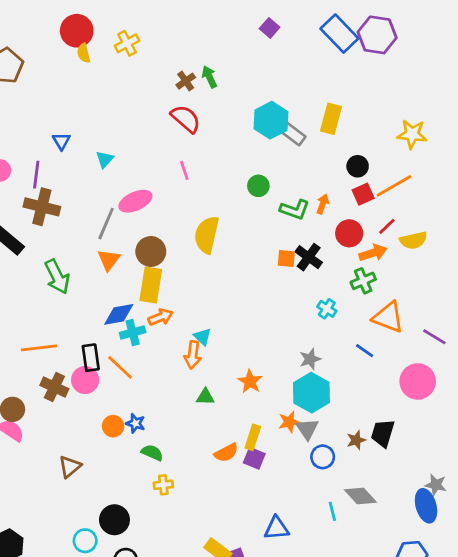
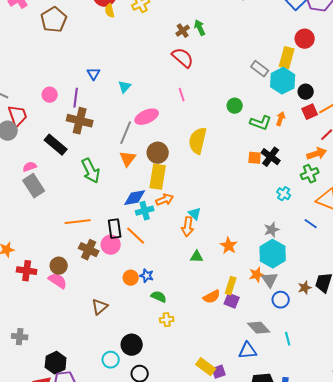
cyan hexagon: (271, 120) -> (283, 81), moved
red circle: (349, 233) -> (305, 39), moved
gray diamond: (360, 496) -> (259, 328), moved

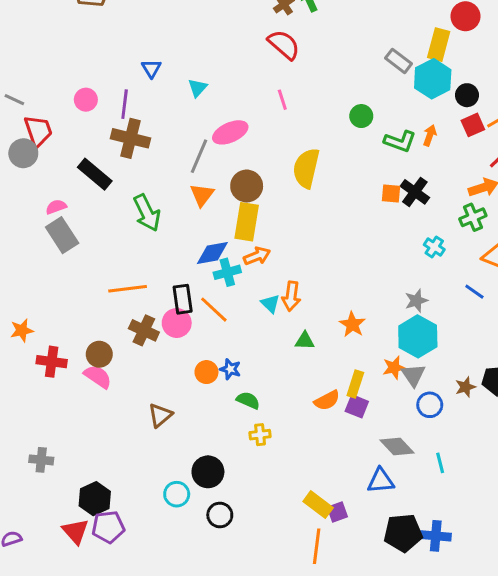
cyan triangle: (195, 214) -> (270, 304), moved

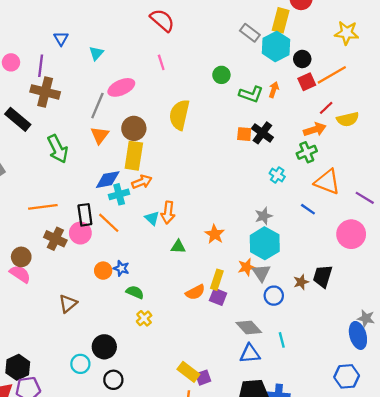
yellow cross: (260, 435) -> (144, 318), turned -35
blue triangle: (381, 481) -> (250, 354), moved

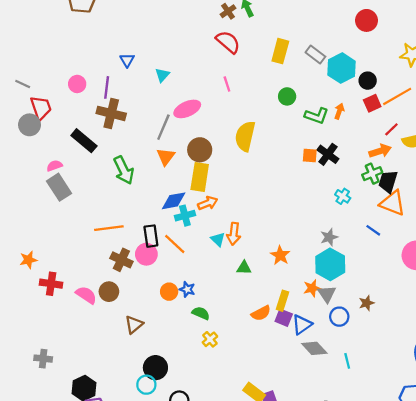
yellow rectangle: (281, 20) -> (280, 51), moved
brown circle: (21, 257) -> (109, 292), moved
black trapezoid: (323, 276) -> (388, 182), moved
black circle: (104, 347) -> (155, 368), moved
blue triangle: (250, 354) -> (302, 325), moved, turned -30

